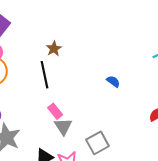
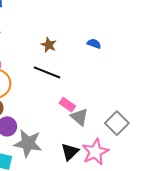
black line: (45, 75) -> (47, 72), turned -40
blue semicircle: (113, 81) -> (94, 44), moved

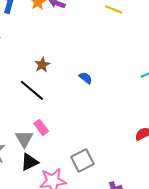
gray triangle: (79, 117) -> (24, 139), moved
black triangle: (70, 152) -> (29, 162), moved

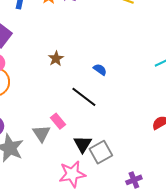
black line: (32, 90) -> (84, 97), moved
black triangle: (29, 162) -> (83, 144), moved, turned -30

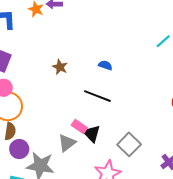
gray triangle: (42, 133) -> (67, 143), turned 42
black triangle: (83, 144) -> (92, 134), moved

